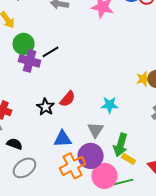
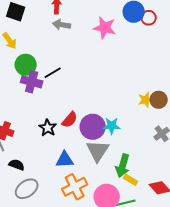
gray triangle: (96, 130) -> (98, 151), size x1.4
purple circle: (91, 156) -> (93, 127), moved

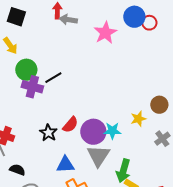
gray arrow: (62, 25) -> (68, 20), moved
pink star: (105, 28) -> (105, 33), turned 30
yellow star: (146, 100) -> (138, 119), moved

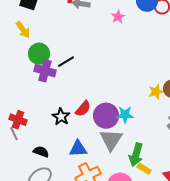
pink star: (105, 33) -> (118, 17), size x0.6
yellow star: (138, 119) -> (156, 92), moved
black semicircle: (17, 170) -> (41, 152), moved

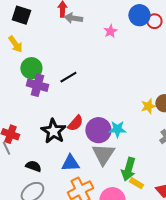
black line: (66, 62) -> (68, 77), moved
black star: (61, 117) -> (53, 131), size x1.4

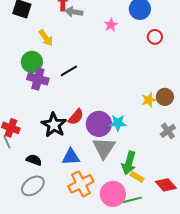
red circle: (154, 21) -> (155, 37), moved
yellow arrow: (15, 44) -> (46, 38), moved

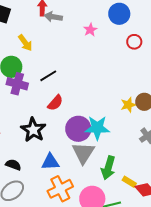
red semicircle: (76, 117) -> (55, 103), moved
cyan star: (118, 123) -> (97, 128), size x1.4
yellow rectangle: (137, 177) -> (129, 182), moved

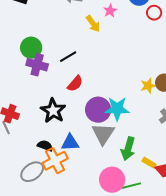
red circle: (134, 42) -> (154, 13), moved
yellow arrow: (25, 43) -> (93, 24), moved
black semicircle: (13, 165) -> (45, 146), moved
orange cross: (60, 189) -> (55, 161), moved

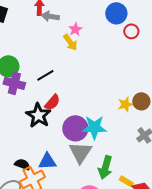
pink star: (110, 11) -> (75, 29), moved
black star: (53, 111) -> (38, 115), moved

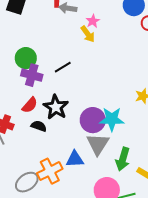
red semicircle: (52, 102) -> (30, 105), moved
blue triangle: (47, 161) -> (75, 159), moved
black semicircle: (22, 164) -> (39, 126), moved

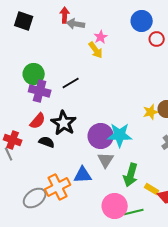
gray triangle: (98, 144) -> (106, 160), size x0.7

